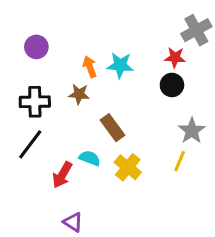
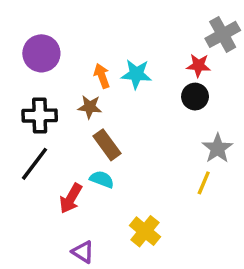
purple circle: (36, 47) -> (41, 53), size x1.4
brown rectangle: (113, 128) -> (107, 145), moved
yellow cross: (128, 167) -> (145, 231), moved

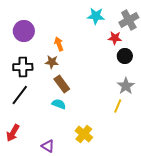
cyan star: (136, 74) -> (96, 16), moved
black circle: (195, 97) -> (125, 56), moved
red arrow: (71, 198) -> (13, 133), moved

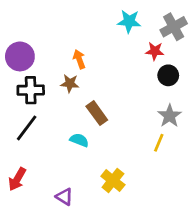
purple circle: (24, 31) -> (20, 56), moved
brown rectangle: (62, 84) -> (97, 113), moved

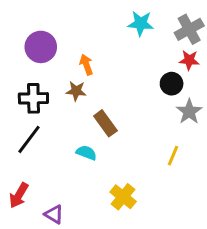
red star: (155, 51) -> (189, 60), moved
purple circle: (20, 56) -> (41, 47), moved
black circle: (168, 75) -> (172, 84), moved
gray star: (170, 116) -> (189, 112), moved
purple triangle: (64, 197) -> (54, 214), moved

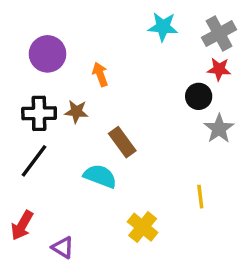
brown star: (76, 91) -> (76, 112), moved
cyan semicircle: (86, 153) -> (100, 176), size x1.4
yellow line: (173, 156) -> (200, 197), moved, turned -30

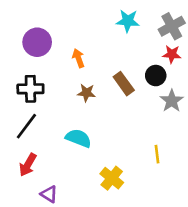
brown star: (76, 112) -> (86, 93), moved
brown rectangle: (122, 142) -> (124, 84), moved
red arrow: (22, 225) -> (28, 165), moved

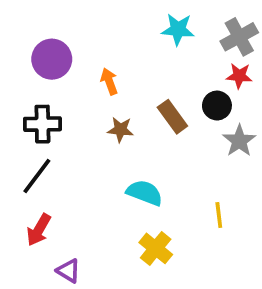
cyan semicircle: (78, 138) -> (145, 193), moved

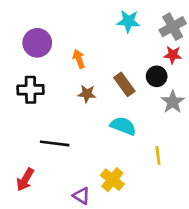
black line: (37, 176) -> (55, 143), moved, turned 60
cyan semicircle: (145, 193) -> (123, 126), moved
red arrow: (39, 230) -> (25, 180), moved
purple triangle: (68, 271) -> (82, 196), moved

